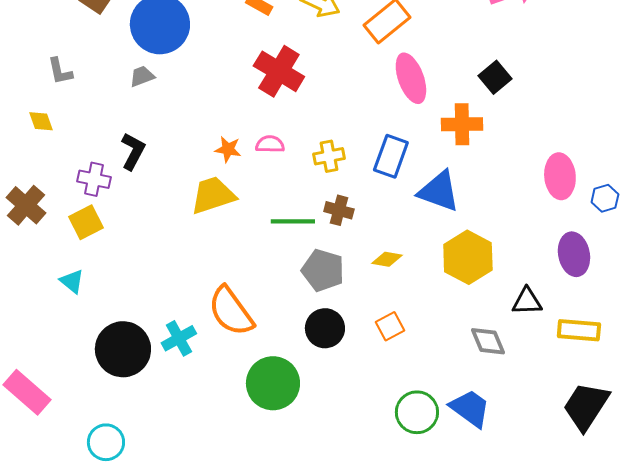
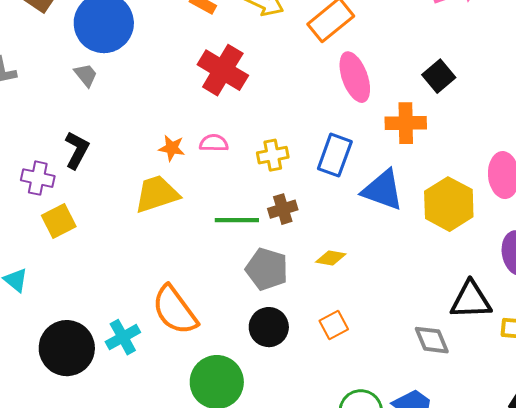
gray trapezoid: (142, 76) -> (86, 75), turned 72
brown cross: (339, 210) -> (283, 209), turned -32
yellow square: (86, 222) -> (59, 221), moved
yellow hexagon: (468, 257) -> (449, 204), moved
black triangle: (527, 301) -> (471, 300), size x1.4

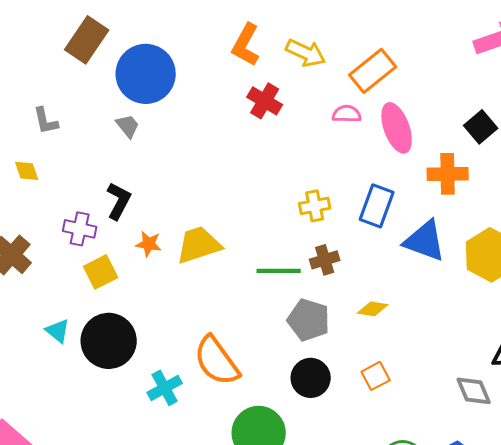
red cross: (223, 70) -> (265, 101), moved, size x0.7
pink semicircle: (214, 143) -> (347, 114), moved
orange star: (172, 148) -> (149, 244), moved
black circle: (67, 348) -> (109, 341), moved

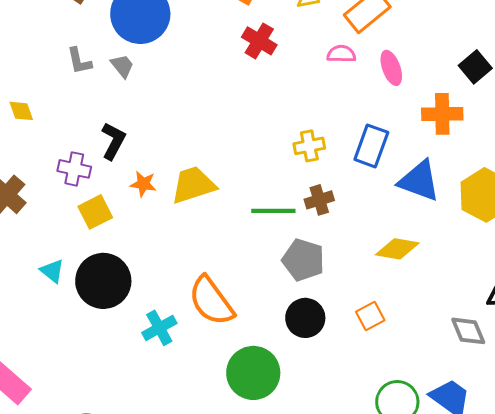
gray L-shape: (46, 121) -> (79, 61), moved
pink ellipse: (397, 128) -> (391, 68), size x0.7
yellow diamond: (373, 309) -> (397, 249), moved, size x1.4

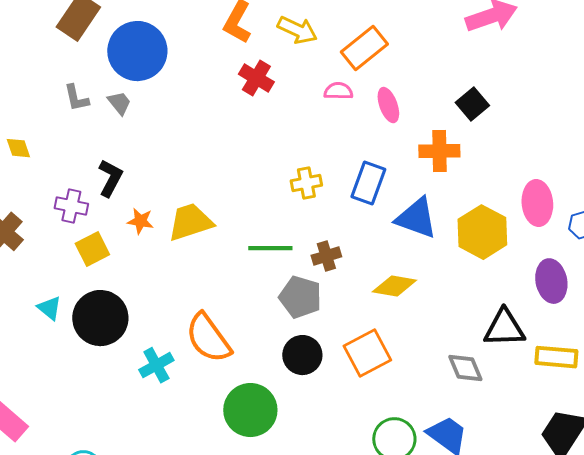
brown cross: (319, 200) -> (326, 256), moved
orange square: (370, 316) -> (367, 353), size x1.6

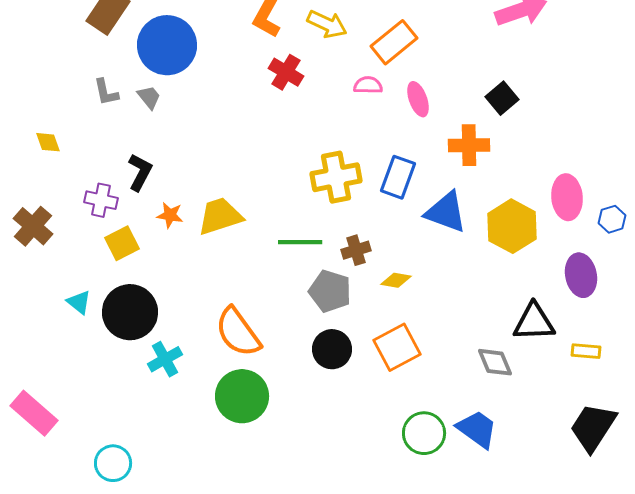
yellow cross: (306, 183) -> (336, 177), size x1.6
yellow diamond: (394, 286) -> (396, 280), moved, size x0.7
yellow rectangle: (556, 357) -> (586, 351), size x0.7
cyan cross: (156, 365) -> (165, 359), moved
green circle: (250, 410) -> (242, 396), moved

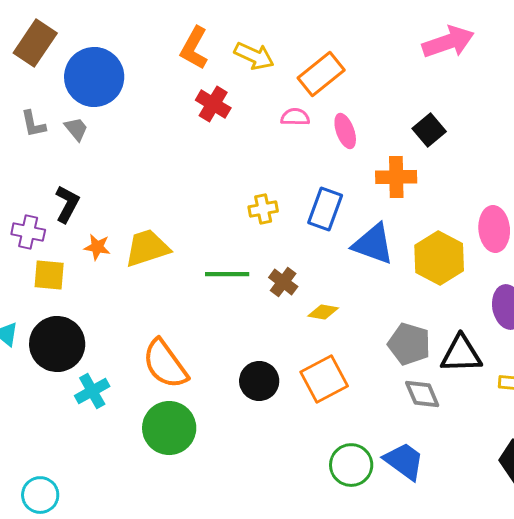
yellow cross: (336, 177) -> (263, 209), size x0.6
yellow square: (122, 243) -> (49, 275), turned 32
brown cross: (356, 250) -> (283, 282), turned -36
gray pentagon: (330, 291) -> (409, 344), moved

